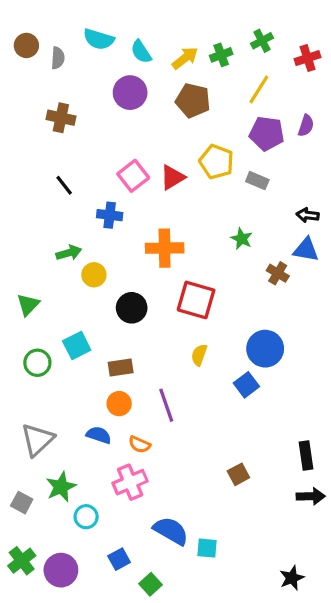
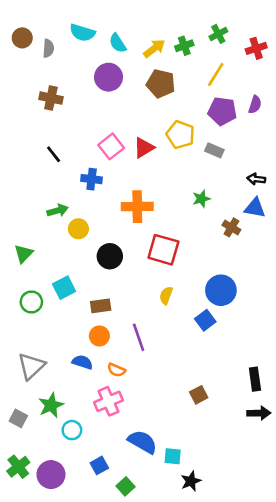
green star: (242, 239) -> (201, 199), turned 30
black star: (292, 578) -> (191, 481), moved

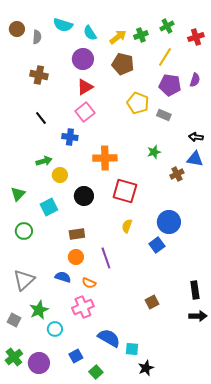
red triangle: (144, 148) -> (85, 87), moved
brown cross: (231, 227) -> (177, 174), turned 32
cyan square: (64, 288) -> (49, 207), moved

